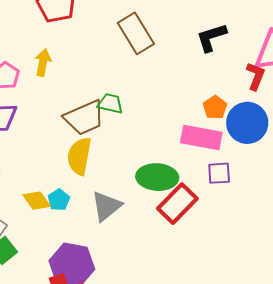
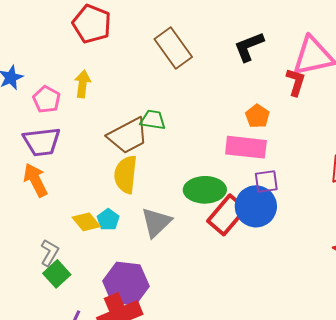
blue circle: (247, 123) -> (256, 206), moved

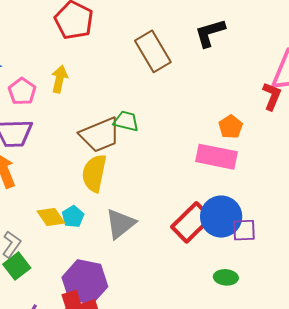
black L-shape: (249, 47) -> (210, 33), moved
purple square: (266, 182) -> (244, 230), moved
green ellipse: (205, 190) -> (226, 277), moved, size x0.6

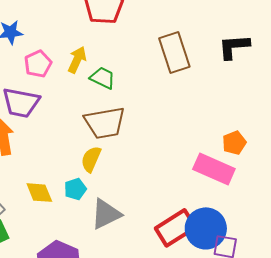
green trapezoid: (126, 121) -> (103, 78), moved
yellow semicircle: (94, 173) -> (91, 159), size x0.7
cyan pentagon: (73, 217) -> (75, 189), moved

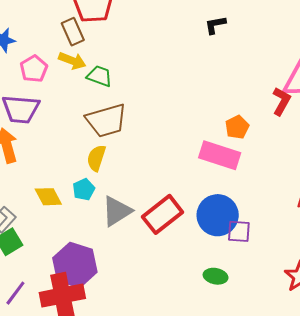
black L-shape: (234, 47) -> (215, 25), moved, size x0.7
brown rectangle: (174, 53) -> (73, 32), moved, size x0.7
yellow arrow: (77, 60) -> (72, 61), turned 92
red rectangle: (176, 228) -> (163, 214), moved

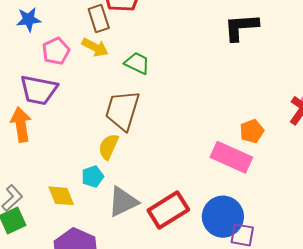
black L-shape: (215, 25) -> (241, 27), size x1.6
green trapezoid: (100, 76) -> (137, 63), moved
brown trapezoid: (106, 120) -> (122, 110), turned 117
yellow diamond: (48, 197) -> (61, 196), moved

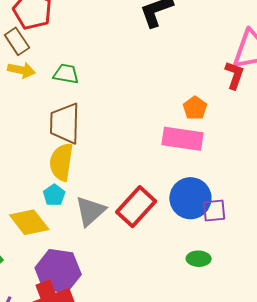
yellow semicircle: (109, 147) -> (61, 162), size x1.4
yellow diamond: (61, 196) -> (29, 222), size x1.4

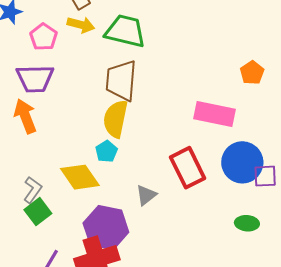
green trapezoid: (66, 74) -> (125, 31), size x1.6
pink rectangle: (182, 139) -> (214, 114), moved
red rectangle: (136, 207) -> (188, 168), turned -72
gray triangle: (90, 211) -> (146, 195), moved, size x0.7

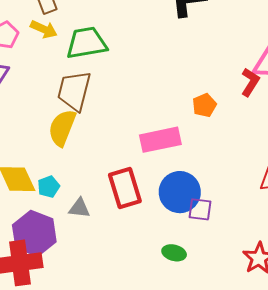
green trapezoid: (125, 31) -> (87, 43), turned -33
pink rectangle: (214, 114) -> (160, 140), turned -33
cyan pentagon: (106, 151) -> (49, 187), moved
gray triangle: (146, 195) -> (79, 208), turned 35

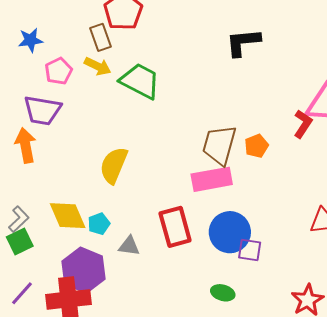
green trapezoid: (87, 43) -> (140, 81), turned 36
brown trapezoid: (74, 91) -> (219, 145), moved

